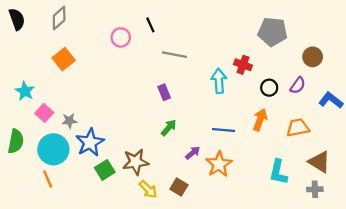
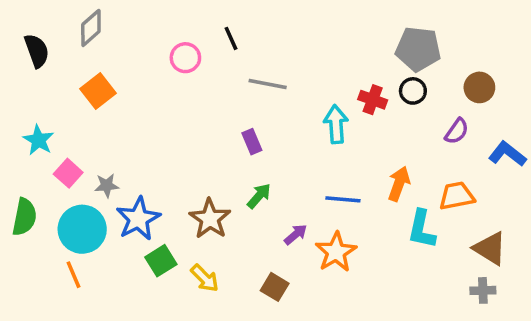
black semicircle: (17, 19) -> (37, 51), moved
black circle: (269, 88) -> (413, 91), moved
brown star: (136, 162) -> (210, 219), moved, turned -30
cyan L-shape: (278, 172) -> (422, 229), moved
yellow arrow: (148, 189) -> (205, 278), moved

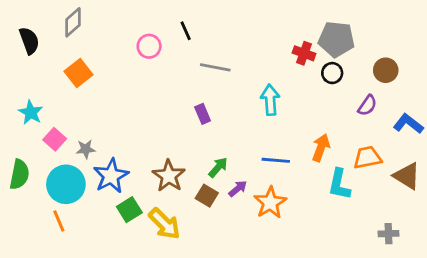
red cross: (373, 100) -> (304, 53), moved
green arrow: (259, 196) -> (218, 167), moved
brown triangle: (490, 248) -> (407, 176), moved
yellow arrow: (205, 278) -> (165, 224), size x1.4
brown square: (275, 287) -> (207, 196), moved

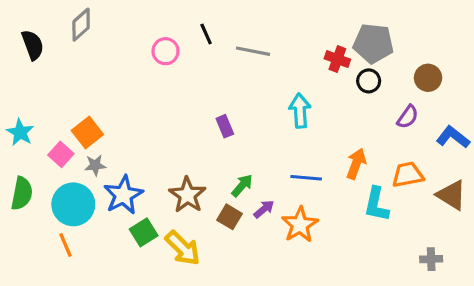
gray line: (215, 67) -> (253, 51), moved
orange square: (79, 73) -> (87, 132), moved
cyan star: (31, 112) -> (20, 132), moved

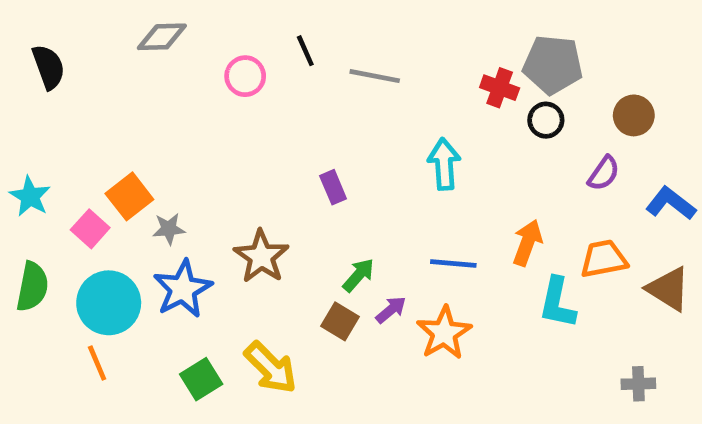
gray diamond: (81, 25) -> (162, 37), moved, turned 40
gray star: (95, 165) -> (169, 229), moved
brown star: (187, 195) -> (261, 257), moved
green square: (144, 232) -> (201, 379), moved

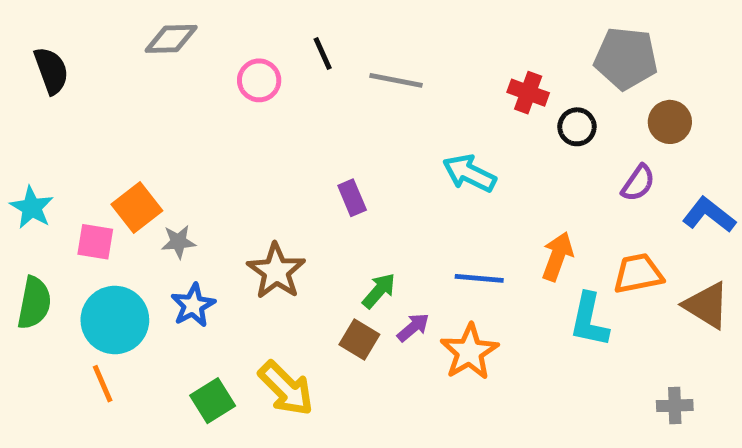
gray pentagon: (553, 65) -> (626, 58), moved
cyan arrow: (444, 164) -> (469, 173), turned -60
pink square: (90, 229) -> (95, 242), turned -33
blue star: (183, 289) -> (193, 305), size x0.7

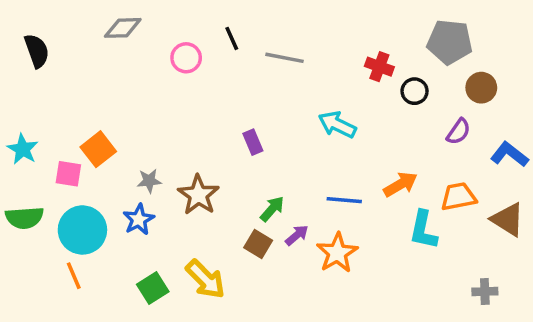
gray star: (178, 242) -> (149, 181), moved
orange arrow: (557, 256) -> (400, 184), turned 40
green semicircle: (34, 303) -> (24, 218), turned 75

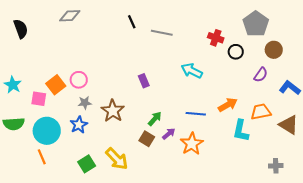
gray pentagon: (450, 42) -> (256, 24), turned 30
pink circle: (186, 58) -> (79, 80), moved

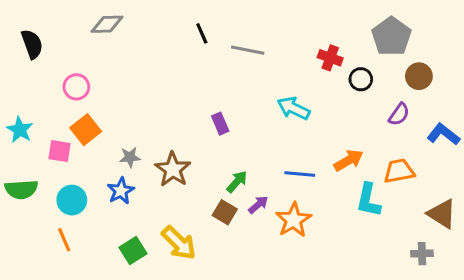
pink circle: (79, 80) -> (76, 87), moved
brown triangle: (289, 125) -> (442, 214), moved
cyan circle: (47, 131) -> (72, 200), size x0.7

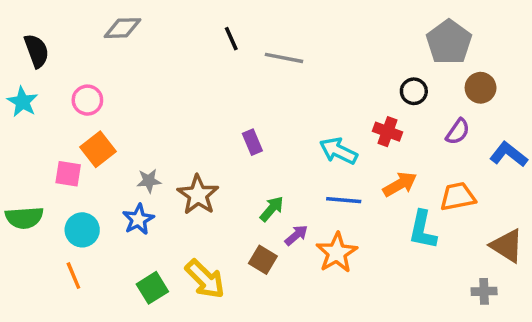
red cross: (330, 58) -> (388, 132), moved
cyan arrow: (294, 108) -> (338, 151), moved
cyan star: (20, 130) -> (22, 102), moved
brown square: (225, 212) -> (263, 260), moved

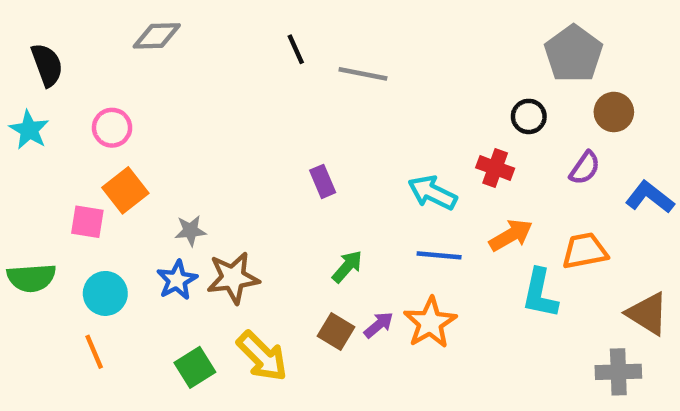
brown star: (198, 195) -> (233, 278), moved, turned 30
purple arrow: (296, 235) -> (379, 325), moved
gray cross: (484, 291) -> (618, 372), size x1.4

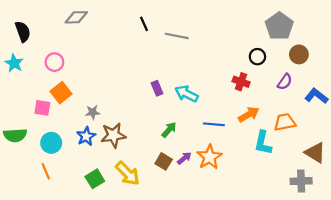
cyan arrow: (432, 193) -> (186, 94), moved

